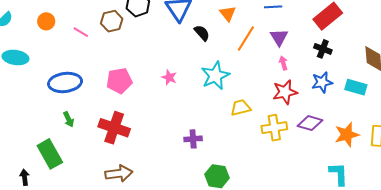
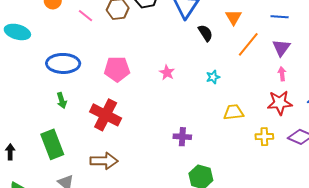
cyan star: (215, 76) -> (213, 77), size x0.5
yellow cross: (274, 128) -> (264, 137), size x0.7
green rectangle: (50, 154) -> (52, 144), moved

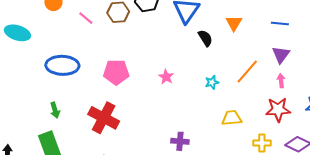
orange line: (248, 44) -> (247, 71), moved
green arrow: (62, 100) -> (55, 110), moved

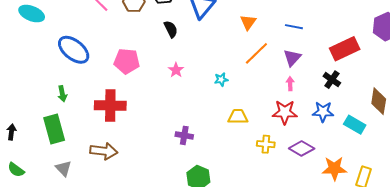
black semicircle: (205, 38) -> (171, 29), moved
blue ellipse: (62, 65) -> (74, 50), turned 32
orange line: (247, 71) -> (256, 53), moved
red cross: (104, 118) -> (110, 105), turned -32

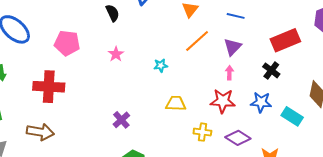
purple cross: (184, 135) -> (121, 120), turned 36

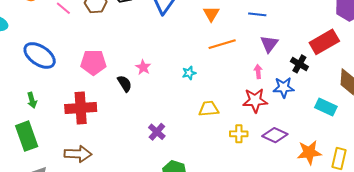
black semicircle: (113, 13) -> (125, 84), moved
red rectangle: (285, 40) -> (324, 42), moved
orange line: (197, 41) -> (222, 44), turned 32
purple triangle: (233, 47) -> (269, 44), moved
blue star: (261, 102) -> (284, 87), moved

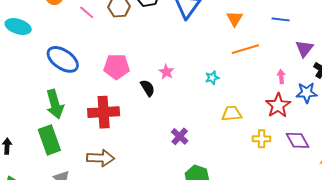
purple triangle: (269, 44) -> (304, 49), moved
green arrow: (32, 100) -> (55, 104), size x1.8
red star: (255, 100) -> (278, 105), turned -30
purple diamond: (275, 135) -> (298, 140), turned 35

